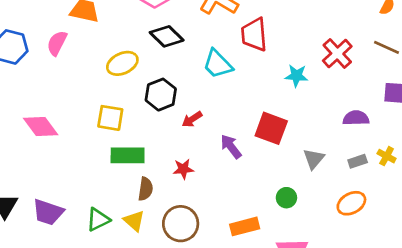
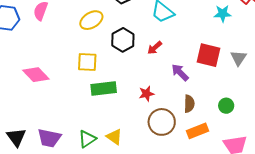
red arrow: (192, 119) -> (155, 48), moved
gray triangle: (314, 159) -> (238, 58), moved
brown semicircle: (145, 189) -> (189, 104), moved
brown circle: (181, 224) -> (162, 122), moved

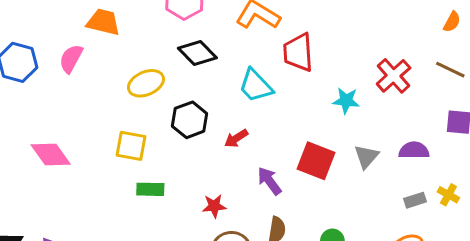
gray triangle: (238, 58) -> (366, 157), moved
green rectangle: (104, 88) -> (150, 189), size x0.7

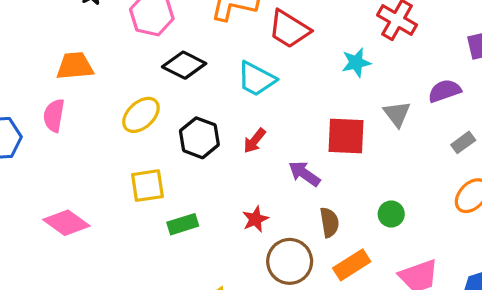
red trapezoid: (298, 52) -> (289, 29), turned -36

